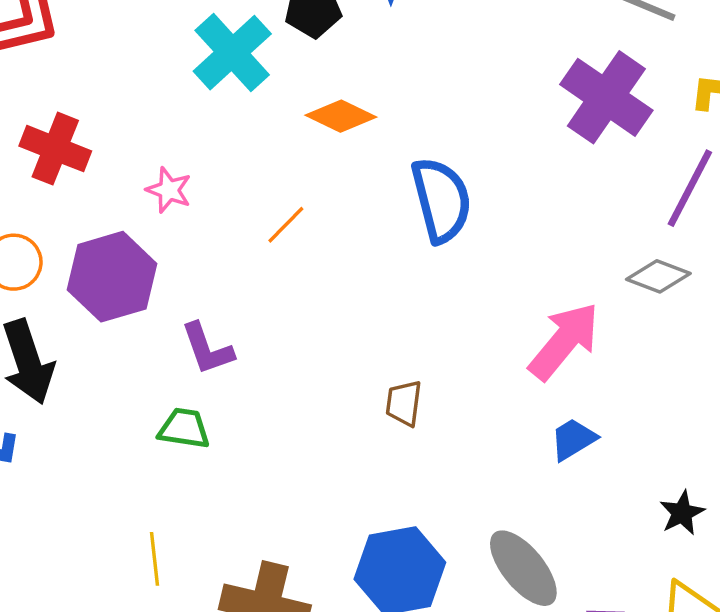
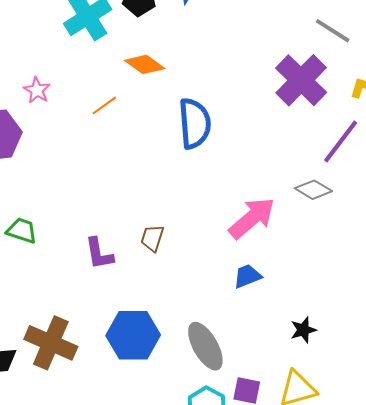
orange line: (286, 225) -> (104, 105), moved
purple L-shape: (207, 349) -> (99, 254), moved

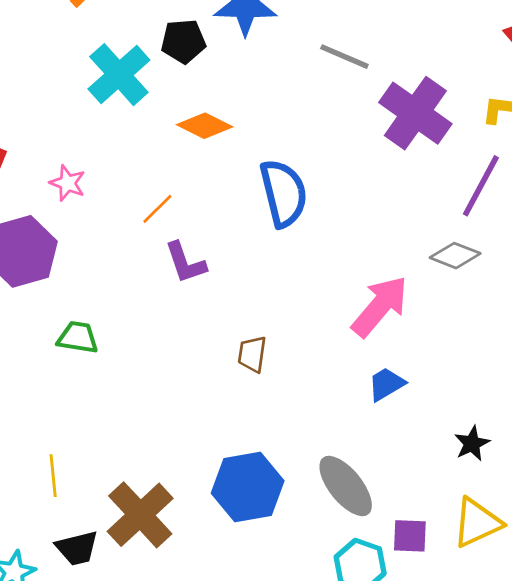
gray line: (333, 31) -> (344, 57), moved
orange line: (104, 105) -> (157, 209), moved
green trapezoid: (22, 231) -> (78, 337), moved
purple L-shape: (99, 254) -> (185, 263), moved
brown cross: (51, 343) -> (140, 515), turned 33

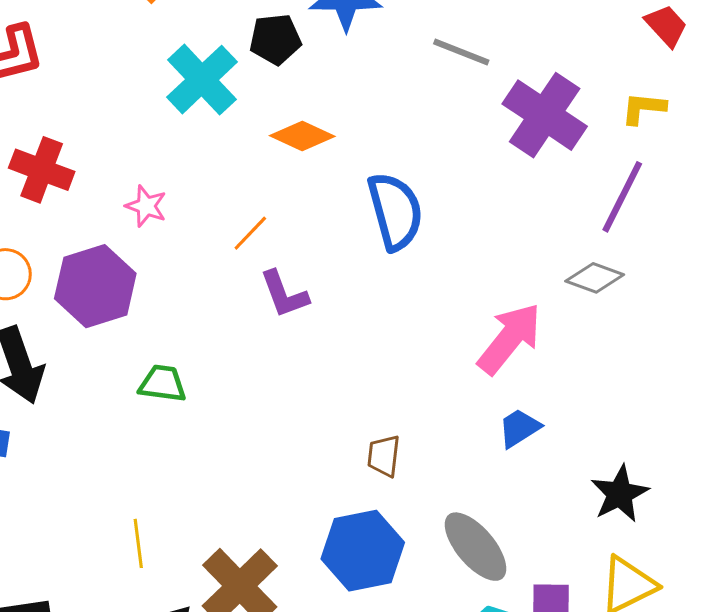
brown trapezoid: (252, 354) -> (384, 456), moved
black star: (472, 443) -> (620, 494), size x1.4

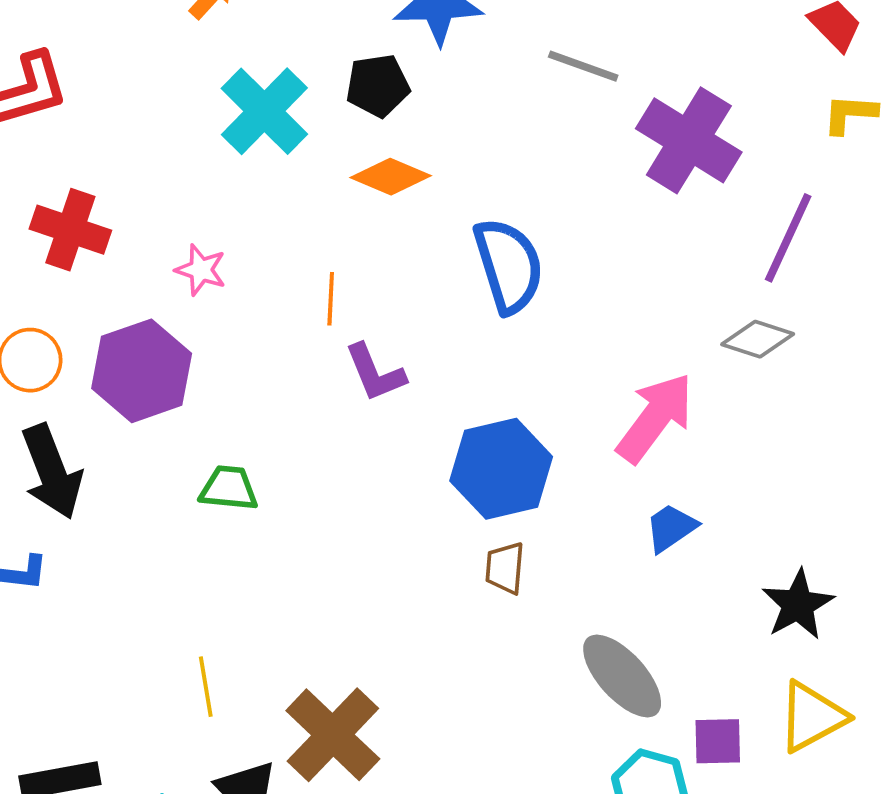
black pentagon: (275, 39) -> (378, 86), moved
yellow L-shape: (643, 108) -> (850, 114), moved
orange line: (250, 233) -> (331, 299), turned -39
blue hexagon: (363, 551) -> (501, 469), moved

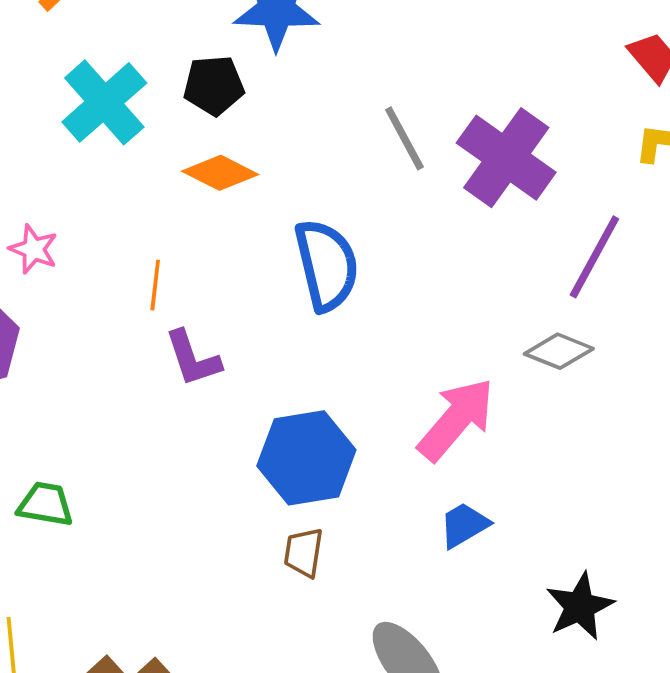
gray line: (583, 66) -> (404, 138), moved, turned 38
green trapezoid: (229, 488) -> (45, 504), moved

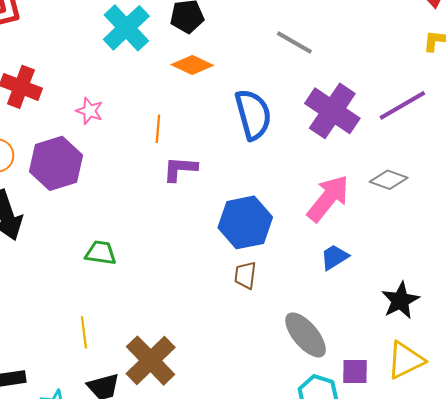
gray line: (404, 138) -> (294, 43), turned -30
purple cross: (506, 158) -> (332, 111), moved
purple line: (594, 257) -> (402, 105), turned 33
gray diamond: (559, 351) -> (389, 180), moved
purple L-shape: (193, 358) -> (180, 169), turned 114

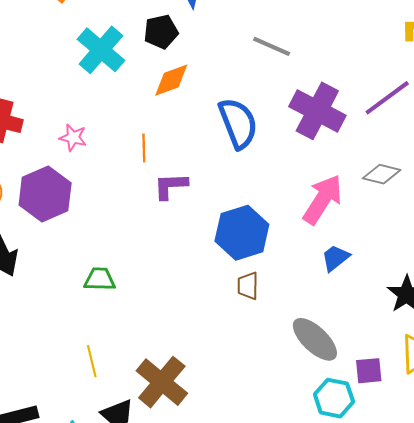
orange diamond: (192, 65) -> (171, 80), turned -39

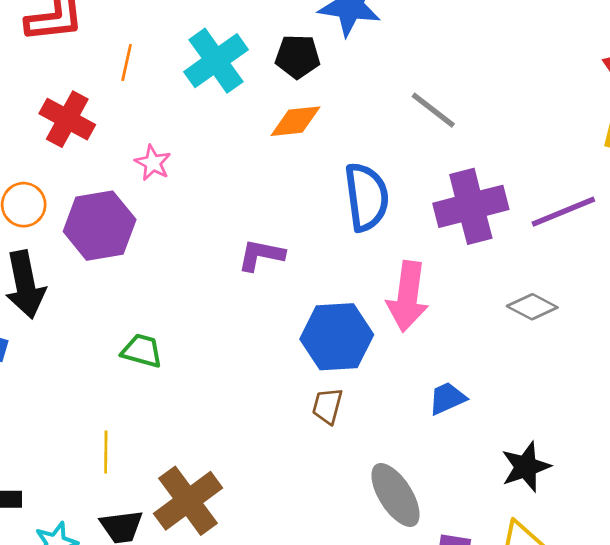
purple cross: (317, 111) -> (471, 206), turned 34
orange line: (144, 148) -> (127, 62), moved
pink arrow: (323, 199) -> (408, 296), moved, turned 141

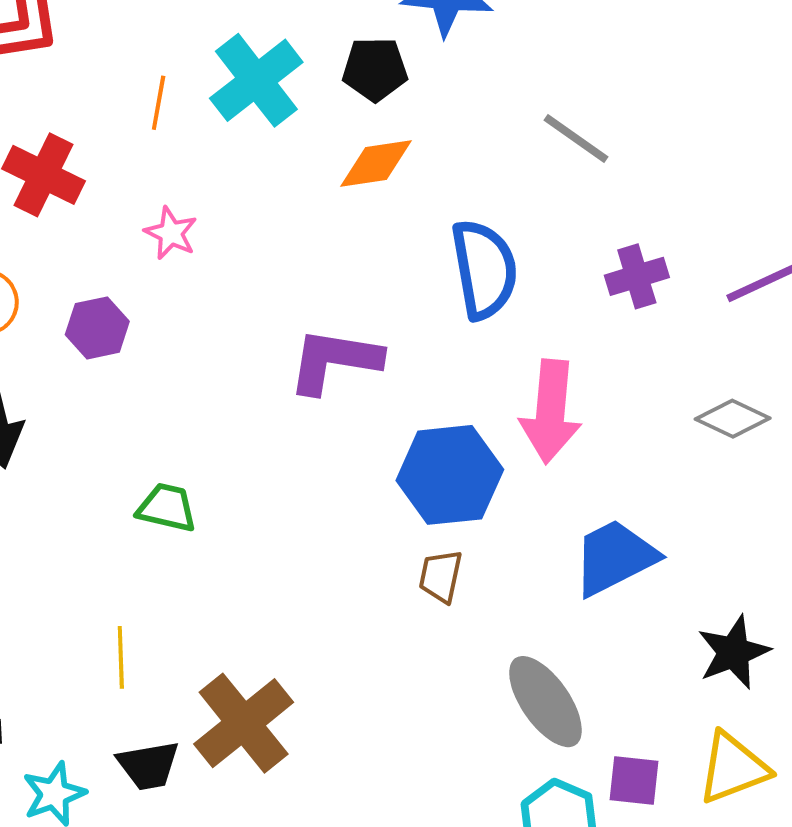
orange line: (127, 62) -> (159, 103), moved
purple cross: (471, 206) -> (637, 276), size x0.6
purple hexagon: (100, 226) -> (97, 328), size x0.6
purple L-shape: (261, 255) -> (334, 361), size x1.4
blue trapezoid: (447, 398) -> (615, 557), size x1.6

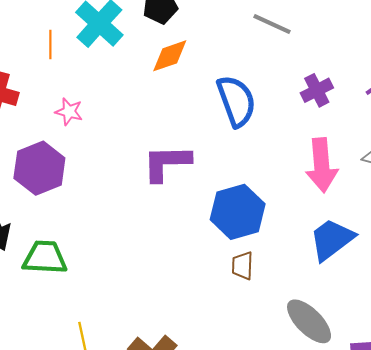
purple hexagon: (97, 328) -> (39, 168), size x1.6
pink arrow: (551, 411) -> (322, 165), moved
green trapezoid: (167, 508) -> (45, 258), moved, size x1.4

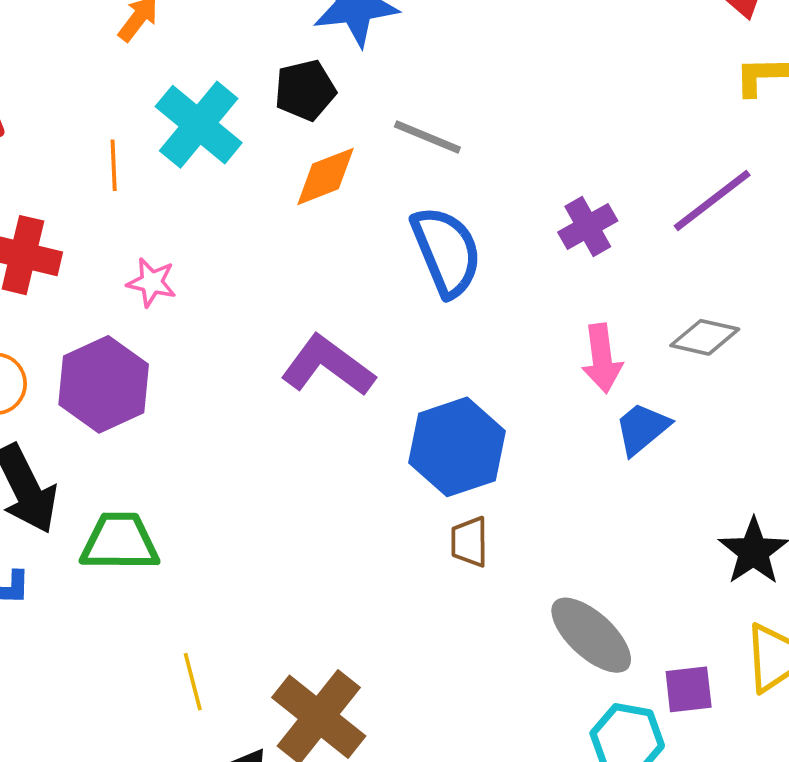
gray line: (272, 24) -> (427, 137), moved
purple L-shape: (167, 163) -> (328, 366), turned 40
pink arrow: (322, 165) -> (602, 358), size x0.7
blue trapezoid: (332, 239) -> (642, 429), moved, size x0.7

